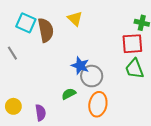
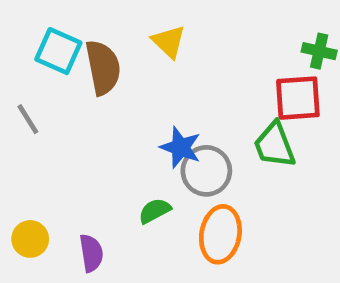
green trapezoid: (134, 69) -> (274, 145), moved

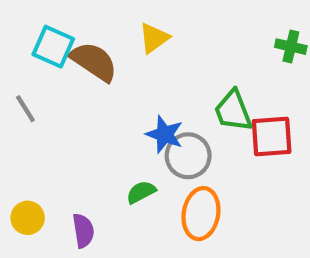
yellow triangle: (169, 42) -> (154, 38), turned 40
brown semicircle: (103, 68) -> (94, 62), turned -45
red square: (298, 98) -> (272, 136), moved
green trapezoid: (274, 145) -> (233, 111), moved

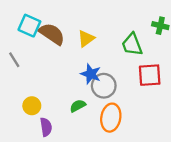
yellow triangle: (154, 38) -> (86, 39), moved
green trapezoid: (233, 111) -> (132, 44), moved
yellow circle: (28, 218) -> (32, 106), moved

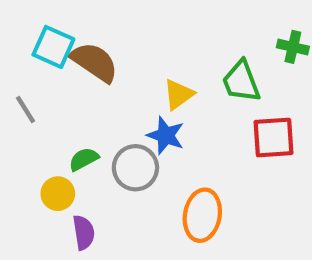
yellow triangle: (86, 39) -> (179, 94), moved
gray circle: (104, 86) -> (135, 168), moved
green semicircle: (78, 106) -> (84, 159), moved

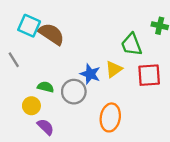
yellow triangle: (179, 94) -> (114, 69), moved
green semicircle: (84, 159) -> (46, 87), turned 42
purple semicircle: (84, 232) -> (46, 127), turned -36

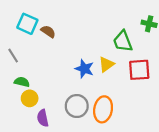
brown semicircle: (51, 34) -> (48, 31), size x0.6
green semicircle: (46, 87) -> (22, 82), moved
gray circle: (74, 92) -> (77, 106), moved
purple semicircle: (46, 127) -> (43, 118), turned -147

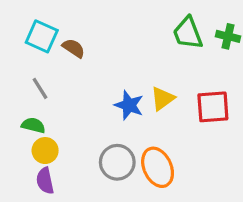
green trapezoid: (123, 41) -> (188, 33), moved
gray line: (13, 56) -> (40, 88), moved
orange ellipse: (103, 109) -> (158, 167), turned -35
purple semicircle: (43, 118) -> (45, 181), moved

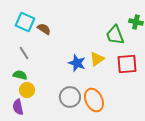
green trapezoid: (188, 33) -> (115, 35), moved
purple semicircle: (45, 181) -> (18, 107), moved

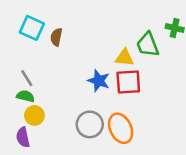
brown semicircle: (44, 29) -> (56, 37), turned -112
gray line: (24, 53) -> (27, 78), moved
yellow triangle: (97, 59) -> (124, 58), moved, turned 42
red square: (127, 64) -> (128, 82), moved

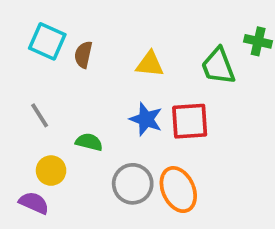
yellow triangle: (124, 58) -> (150, 64), moved
green semicircle: (25, 96) -> (89, 142), moved
purple semicircle: (23, 137) -> (34, 203), turned 126

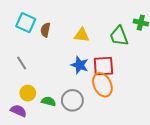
green semicircle: (89, 142) -> (49, 101), moved
orange ellipse: (178, 190) -> (102, 85), moved

